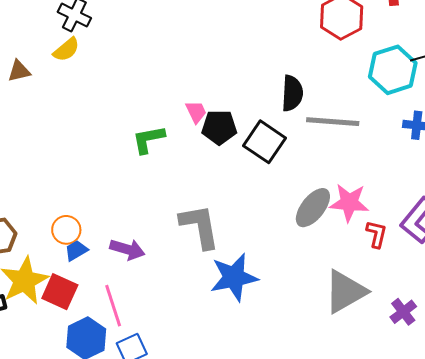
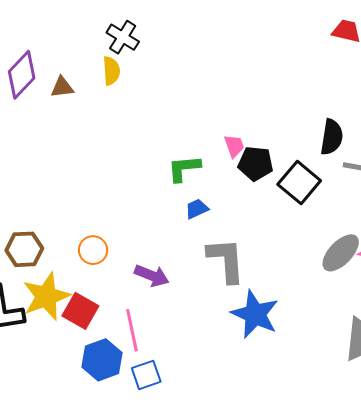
yellow semicircle: (66, 50) -> (111, 71), turned -60
blue trapezoid: (76, 250) -> (197, 209), moved
blue star: (234, 277) -> (255, 314), turned 30

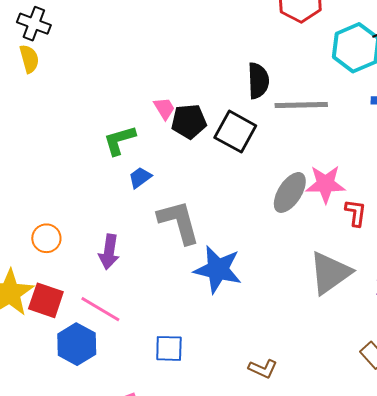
purple arrow: (152, 276) -> (109, 252), turned 88
pink line: (132, 330) -> (100, 309), turned -36
blue square: (146, 375) -> (169, 348), moved, turned 32

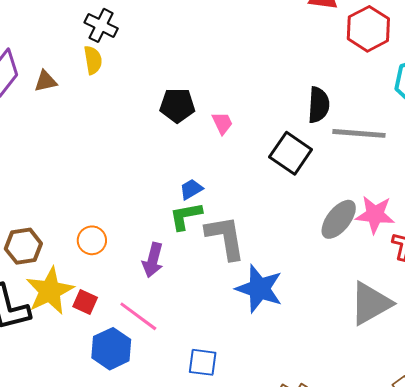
black pentagon: (189, 121) -> (177, 105), moved
green L-shape: (120, 140) -> (186, 216), moved
red square: (46, 300) -> (85, 302), size x0.7

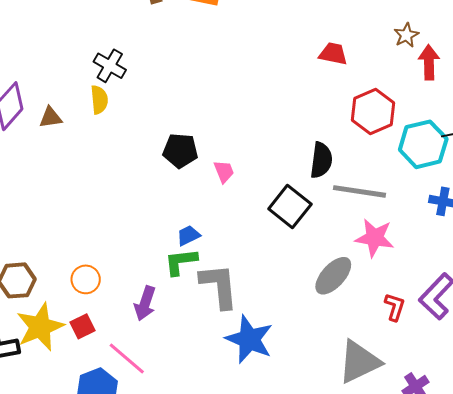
red hexagon: (368, 29) -> (373, 112), moved
pink star: (375, 215) -> (375, 238), moved
red square: (85, 302) -> (82, 326), moved, turned 35

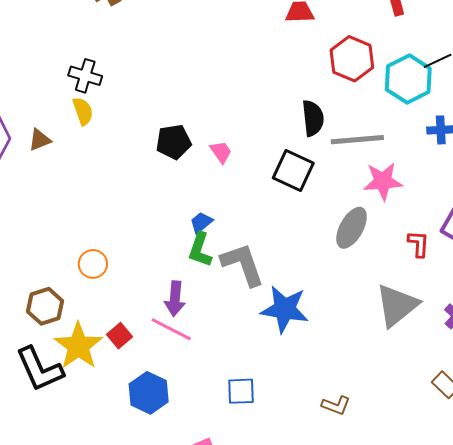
green L-shape: (181, 262) -> (200, 250), turned -51
orange circle: (86, 279) -> (93, 264), moved
pink line: (127, 358) -> (171, 329), moved

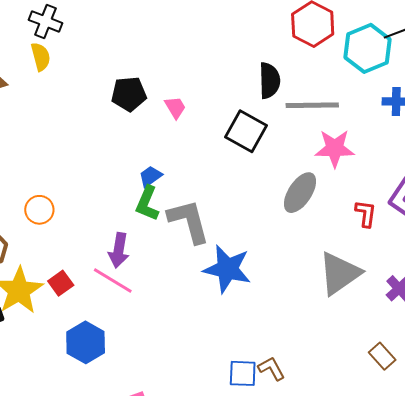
blue square: (241, 391) -> (243, 373), moved
brown L-shape: (336, 405) -> (272, 369), turned -144

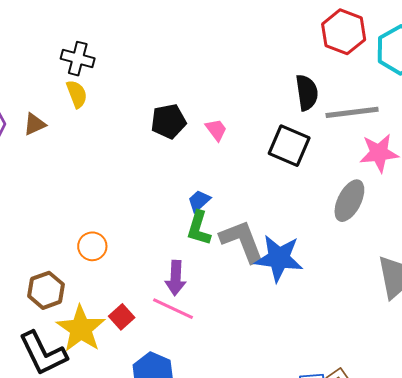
blue star: (227, 269) -> (279, 258), moved

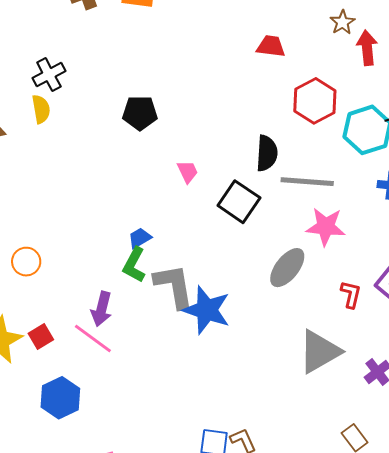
black cross: (78, 59) -> (49, 75), turned 36
black pentagon: (168, 121) -> (140, 113), moved
pink trapezoid: (216, 130) -> (188, 172), moved

